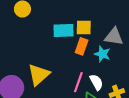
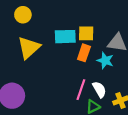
yellow triangle: (39, 75) -> (29, 48), moved

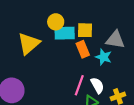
yellow circle: (23, 15) -> (56, 22), moved
orange rectangle: (84, 53) -> (83, 49), turned -42

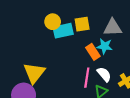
yellow triangle: (29, 44) -> (34, 73), moved
orange rectangle: (83, 49) -> (93, 52), moved

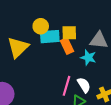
orange rectangle: (93, 52) -> (67, 46), moved
yellow triangle: (34, 73) -> (18, 47), moved

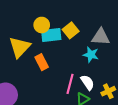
yellow square: (69, 33) -> (71, 30), turned -35
orange rectangle: (67, 46) -> (42, 62), moved

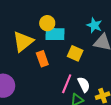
yellow square: (71, 30) -> (75, 53), moved, turned -35
cyan star: (91, 55) -> (94, 25), moved

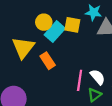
cyan rectangle: (55, 34) -> (55, 32), turned -36
yellow square: (75, 53) -> (72, 25), moved

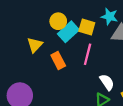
yellow triangle: (23, 48) -> (35, 45), size x0.7
pink line: (80, 80) -> (88, 54), moved

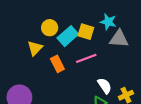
yellow circle: (58, 21) -> (50, 28), moved
pink line: (88, 54) -> (86, 58), turned 54

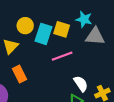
cyan rectangle: (68, 36) -> (44, 34), turned -30
orange rectangle: (57, 64) -> (20, 74), moved

